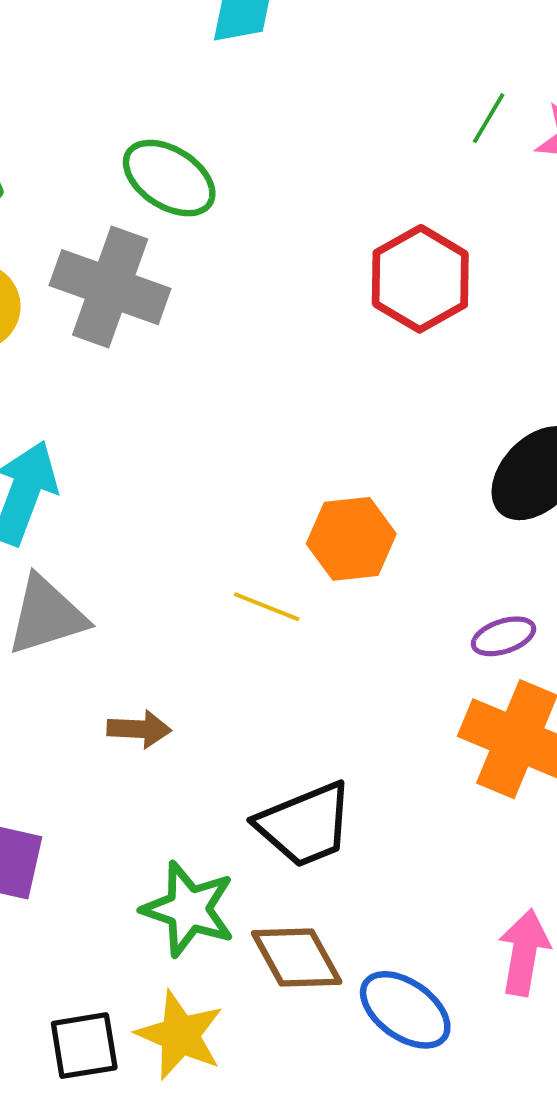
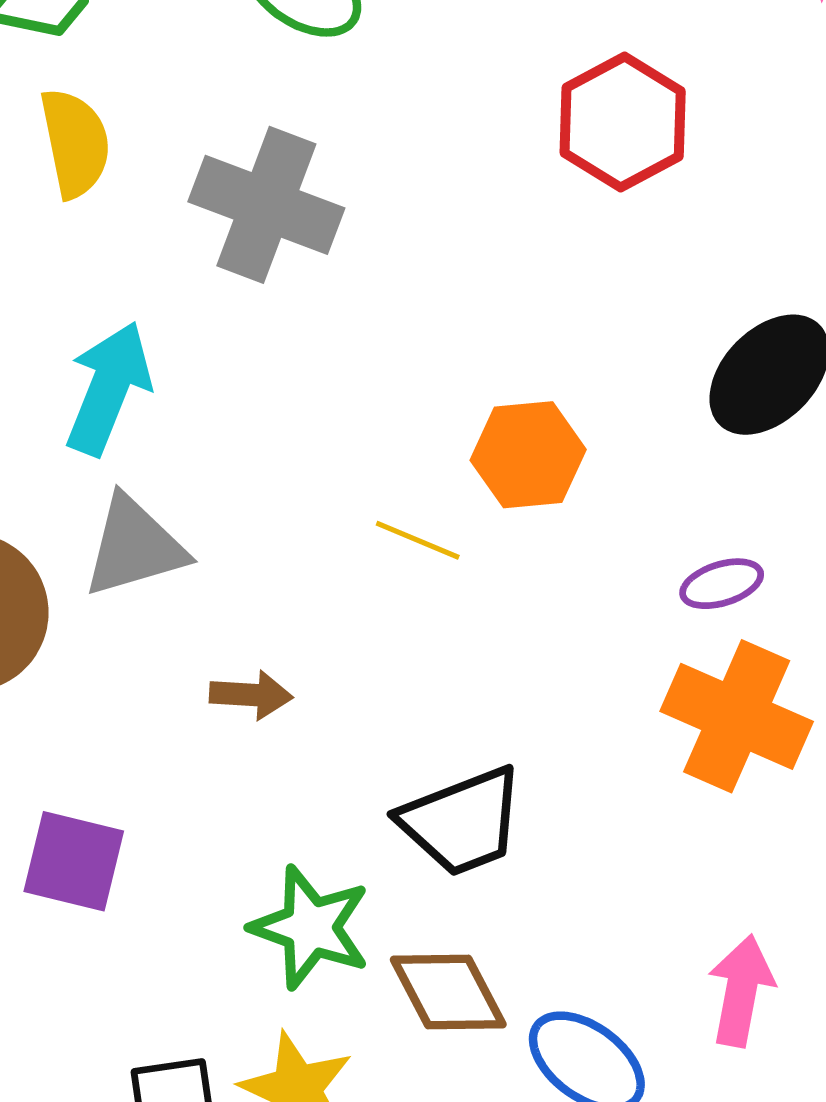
gray cross: (110, 287) -> (266, 205), moved

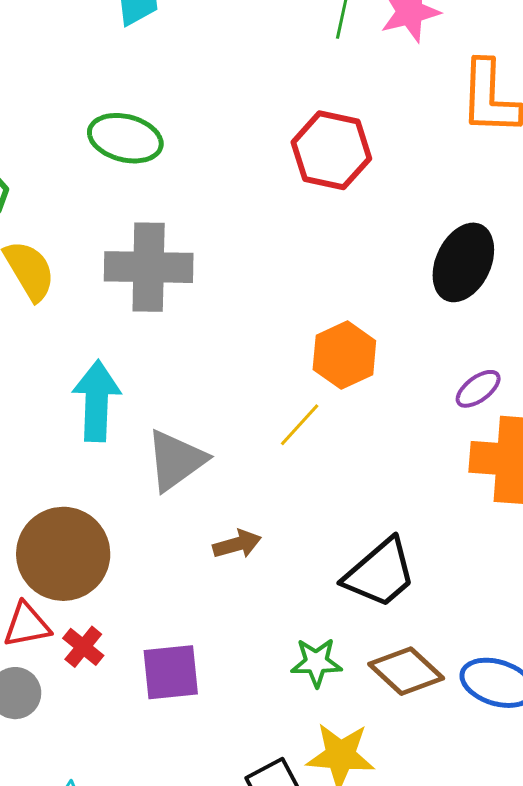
yellow line: (418, 540) -> (300, 425), turned -51
gray triangle: (134, 547) -> (176, 460), moved
green star: (310, 927) -> (316, 662), size x0.7

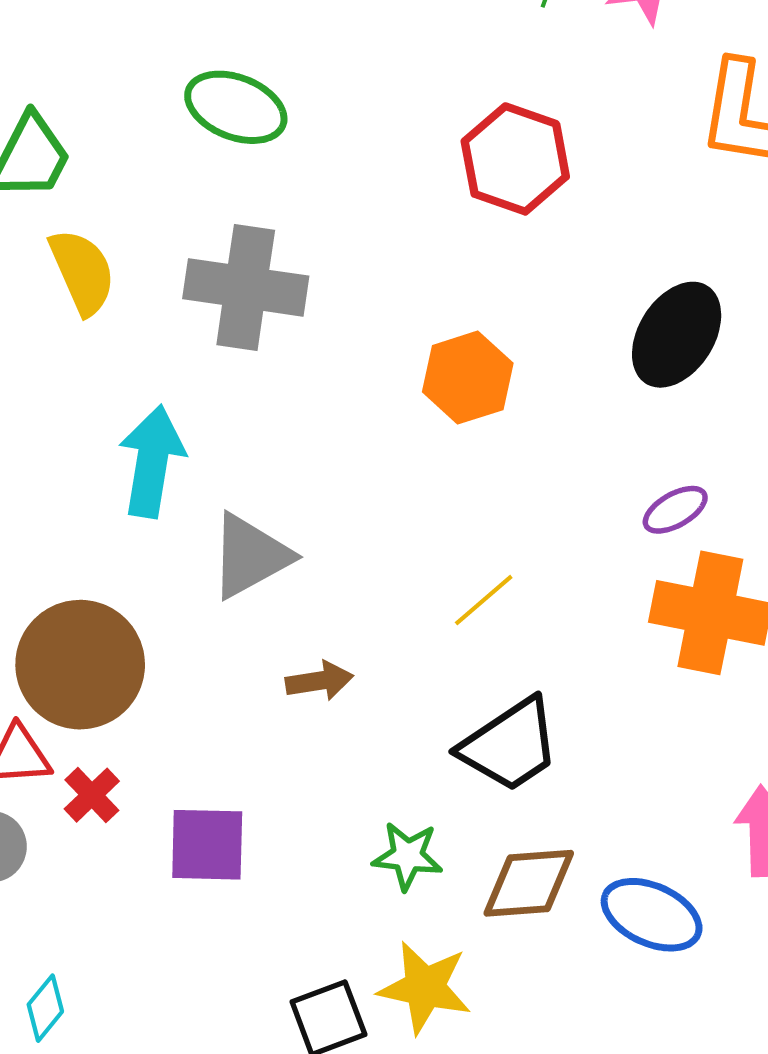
orange hexagon: (344, 355) -> (468, 378), moved
yellow line: (300, 425) -> (484, 600), moved
brown diamond: (406, 671) -> (529, 883), turned -54

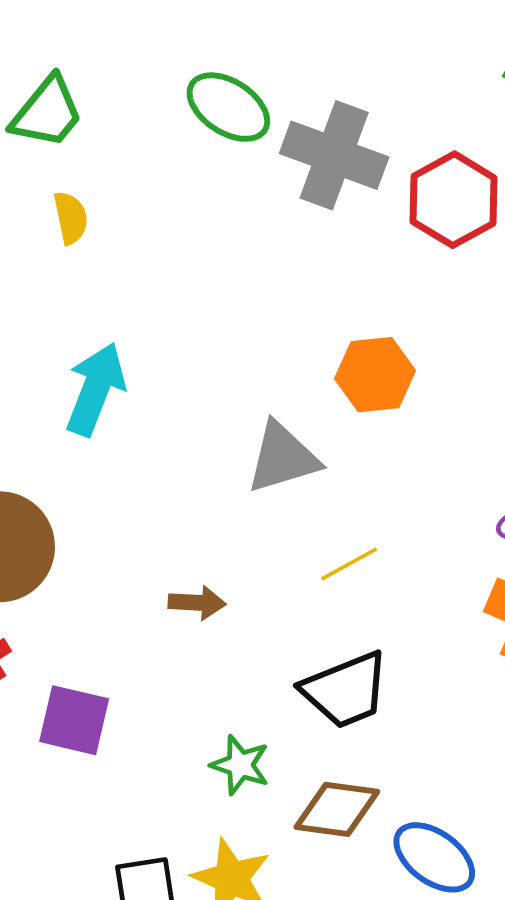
yellow semicircle: (82, 272) -> (71, 218), size x0.7
gray cross: (246, 287) -> (334, 155), moved
gray triangle: (250, 556) -> (283, 458), moved

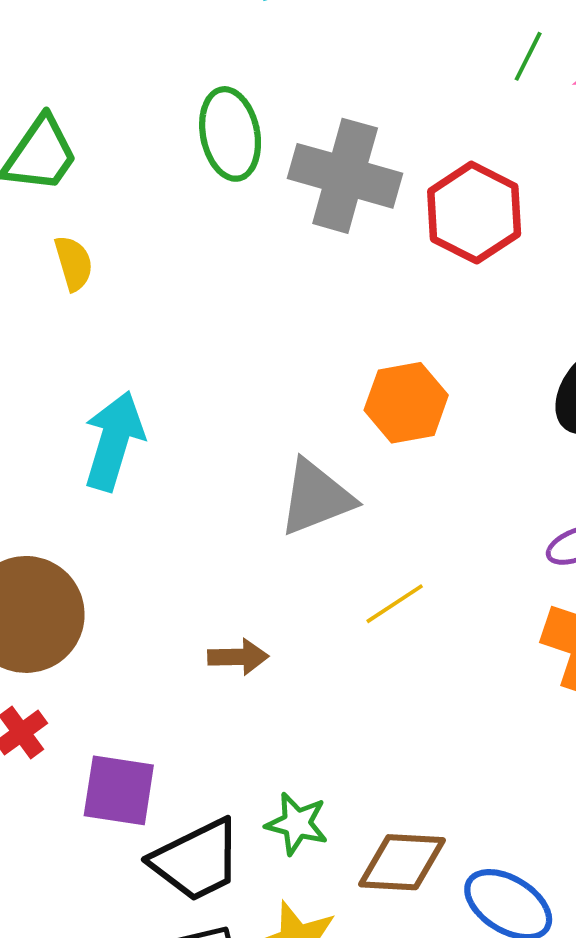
green ellipse: (228, 107) -> (230, 134), turned 50
black trapezoid: (345, 690) -> (197, 860), moved

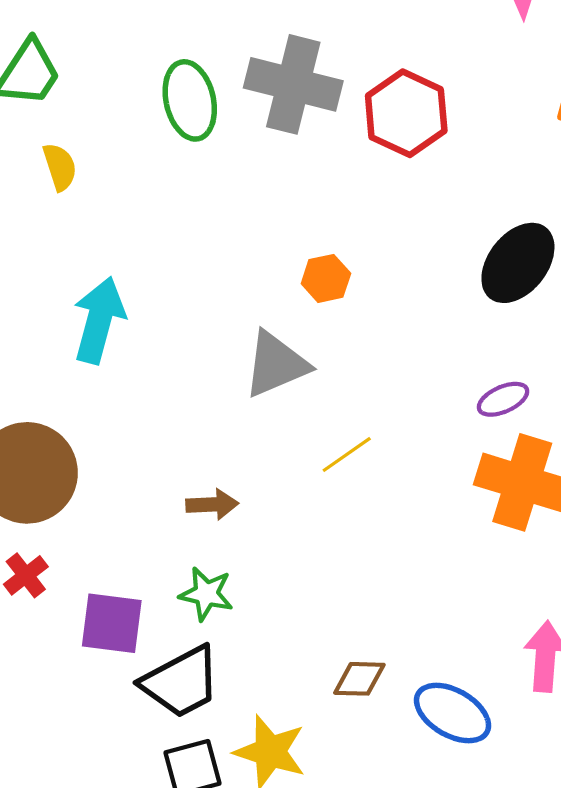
green ellipse: (230, 134) -> (190, 100), moved
orange hexagon: (406, 403) -> (326, 278), moved, size x0.7
green star: (297, 824) -> (206, 594), moved
brown diamond: (402, 862) -> (359, 679), size x0.7

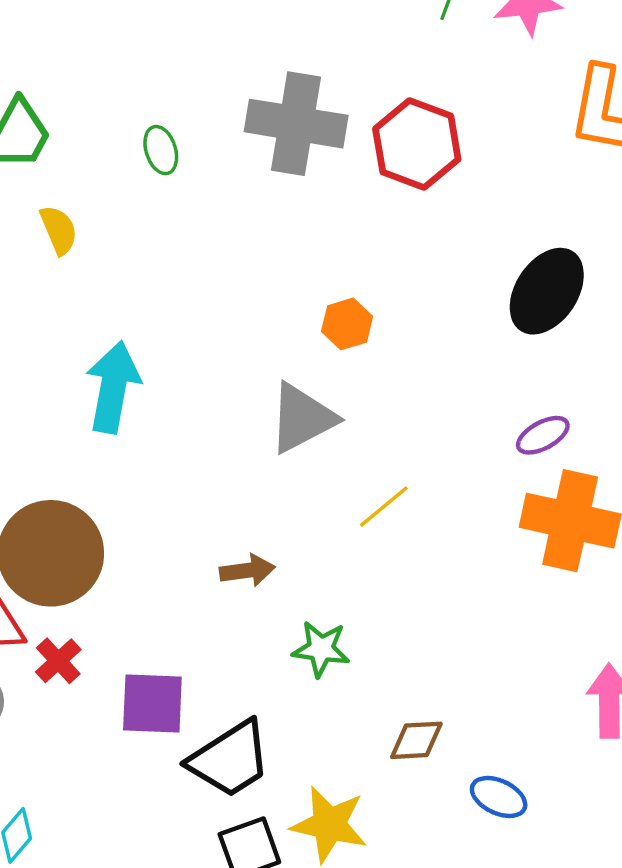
green ellipse: (190, 100) -> (161, 150), moved, size x0.6
green star: (206, 594) -> (321, 649), moved
blue ellipse: (453, 713) -> (499, 797), moved, size x0.7

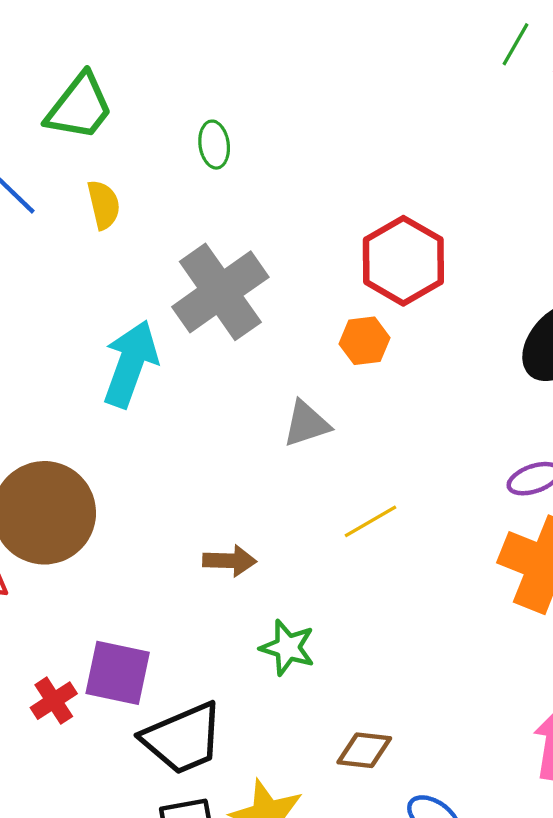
gray cross: (296, 124) -> (220, 292), moved, turned 36
red hexagon: (417, 144) -> (403, 261), moved
gray triangle: (302, 418) -> (306, 424), size x0.7
red cross: (58, 661) -> (54, 701), moved

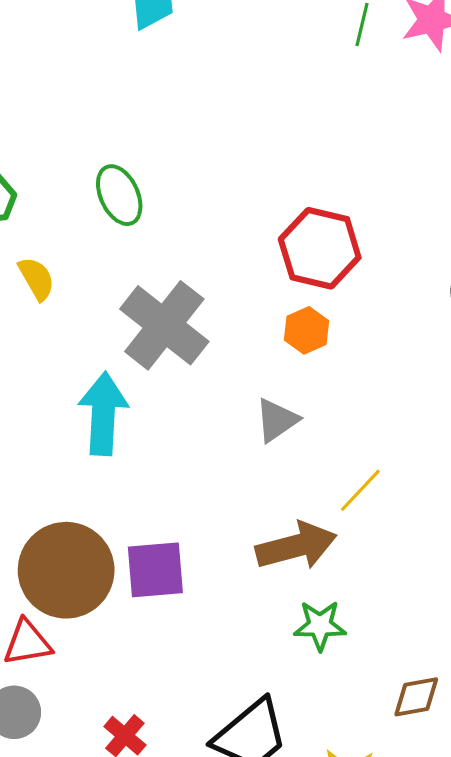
green ellipse: (214, 145) -> (119, 195), size x1.4
brown arrow: (230, 561) -> (296, 546), moved, size x1.6
purple square: (118, 673) -> (155, 570), moved

